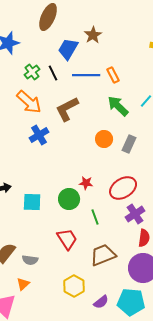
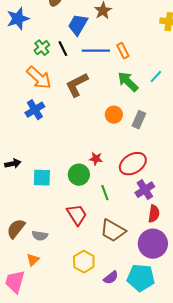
blue cross: (39, 135) -> (35, 110), moved
brown trapezoid: (103, 255) -> (113, 231), turned -128

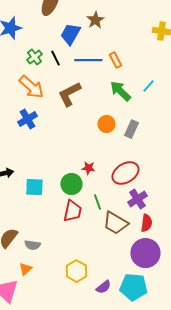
red trapezoid: (77, 215) -> (72, 211), moved, turned 45
brown trapezoid: (113, 231) -> (115, 223), moved

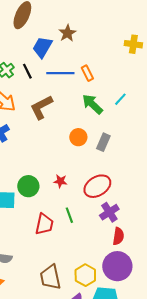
green circle: (71, 184) -> (28, 186), moved
brown trapezoid: (115, 223) -> (50, 277), moved, turned 48
yellow hexagon: (76, 271) -> (85, 275), moved

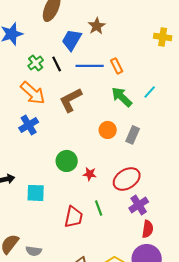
green circle: (28, 186) -> (67, 161), moved

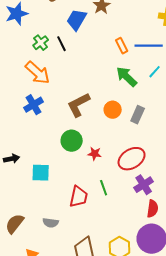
blue line: (90, 66) -> (149, 46), moved
brown L-shape: (71, 100) -> (79, 105), moved
gray semicircle: (34, 251) -> (51, 223), moved

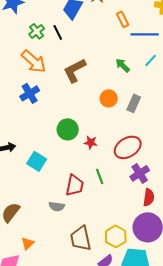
orange rectangle: (122, 46) -> (123, 19), moved
green arrow: (127, 77) -> (123, 65), size x0.7
brown L-shape: (79, 105) -> (75, 70), moved
cyan square: (41, 173) -> (37, 161), turned 30
gray semicircle: (51, 223) -> (57, 206), moved

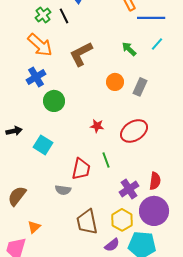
green circle: (68, 129) -> (54, 101), moved
purple cross: (140, 173) -> (129, 189), moved

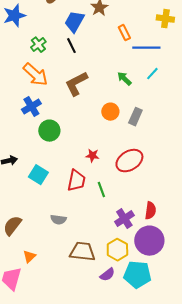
black line: (64, 16) -> (71, 46), moved
red trapezoid: (81, 169) -> (76, 181), moved
brown trapezoid: (87, 222) -> (82, 252), turned 108

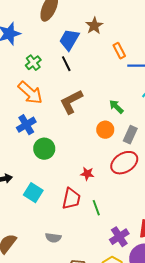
green arrow: (124, 79) -> (116, 107), moved
red ellipse: (129, 161) -> (124, 163), moved

